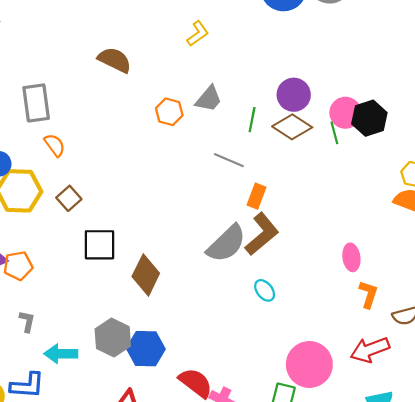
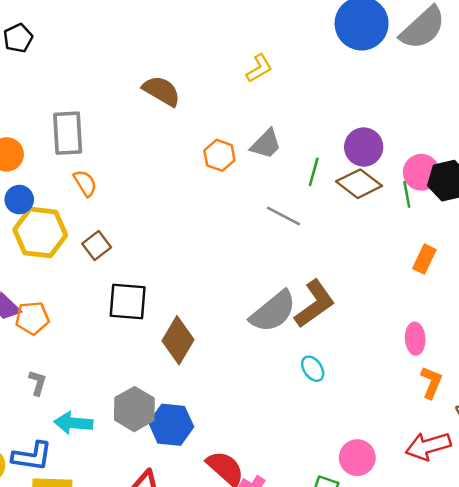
orange rectangle: (256, 196) -> (424, 259), moved
pink circle: (309, 364) -> (357, 458), size x0.7

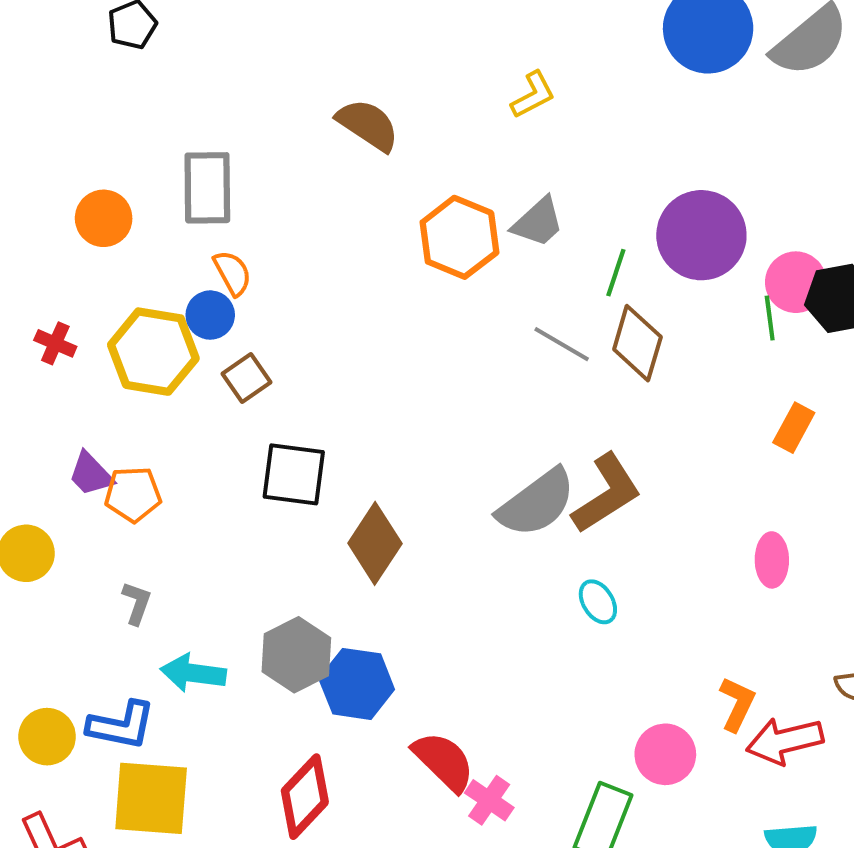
purple circle: (364, 147) -> (701, 235), size x1.4
orange hexagon: (219, 155) -> (459, 237), size x1.5
brown diamond: (359, 184) -> (637, 343), moved, turned 66
blue circle: (19, 200) -> (210, 315), moved
orange L-shape: (431, 383) -> (737, 704), moved

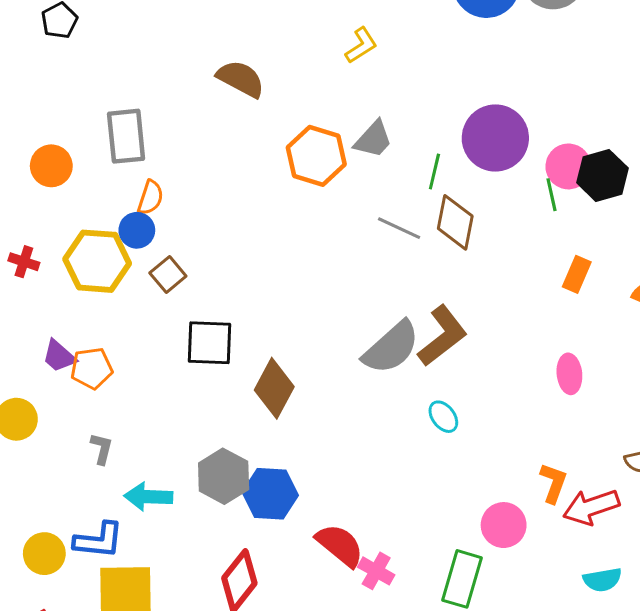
orange semicircle: (232, 273) -> (150, 198), turned 52

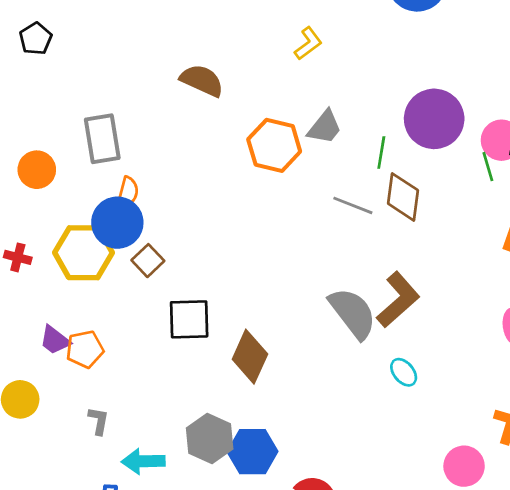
blue circle: (137, 230) -> (117, 223), size x1.6
gray semicircle: (391, 347) -> (353, 313), turned -82

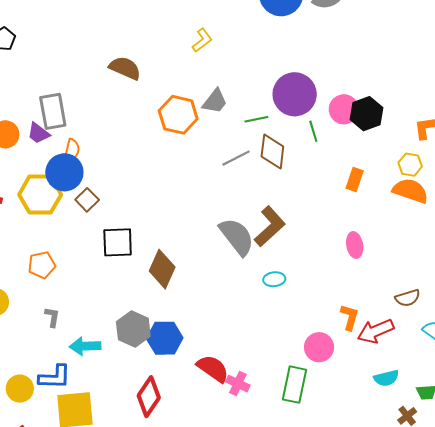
green line: (381, 152) -> (256, 119), turned 70
green line: (488, 167) -> (313, 131), moved
gray line: (353, 205) -> (236, 158), turned -48
purple trapezoid: (55, 340) -> (38, 133), moved
cyan ellipse: (404, 372) -> (274, 279), turned -55

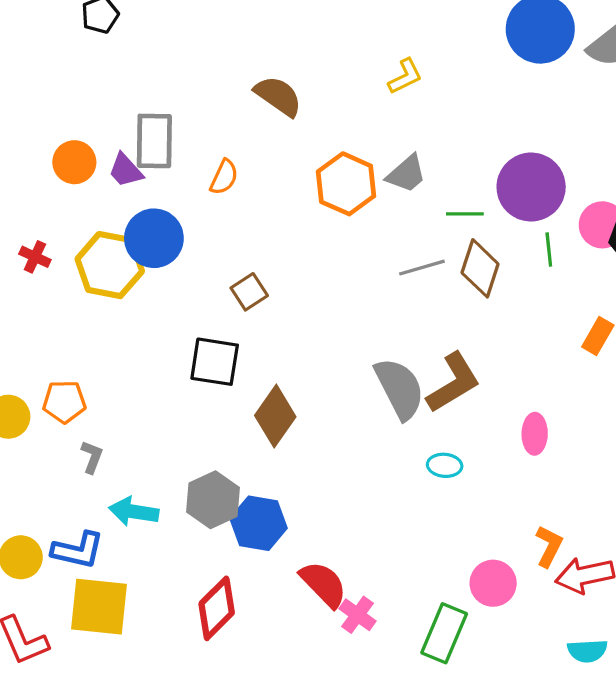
orange semicircle: (72, 150) -> (224, 177), moved
brown square: (87, 200) -> (249, 292), moved
pink ellipse: (355, 245) -> (535, 434), moved
orange pentagon: (42, 265) -> (64, 402), moved

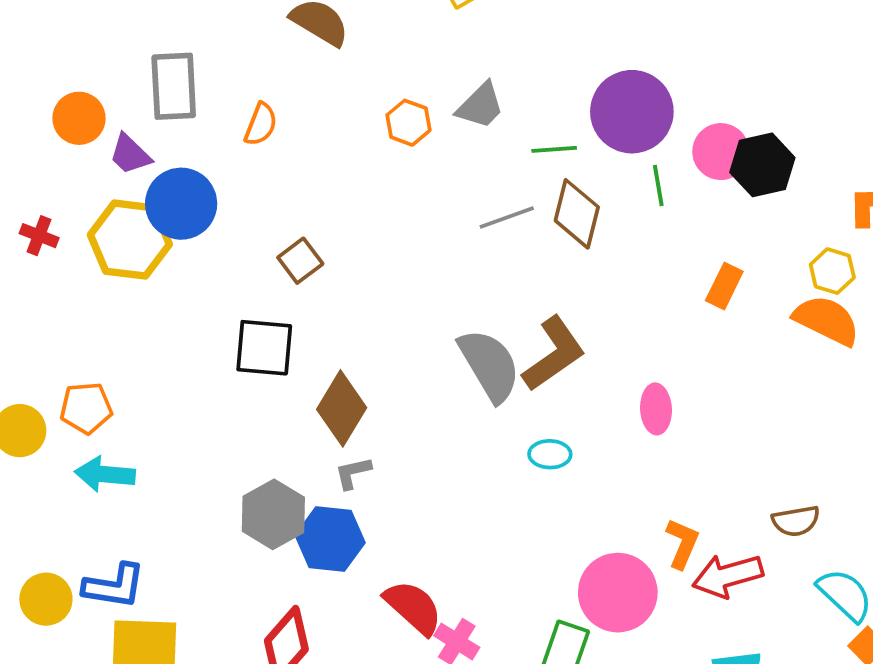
purple trapezoid: (126, 170) -> (130, 154), moved
orange hexagon: (346, 184) -> (408, 123), size x0.6
gray L-shape: (92, 457) -> (353, 473), moved, turned -120
cyan arrow: (134, 512) -> (105, 474), moved
pink circle: (493, 583) -> (618, 593), size x1.4

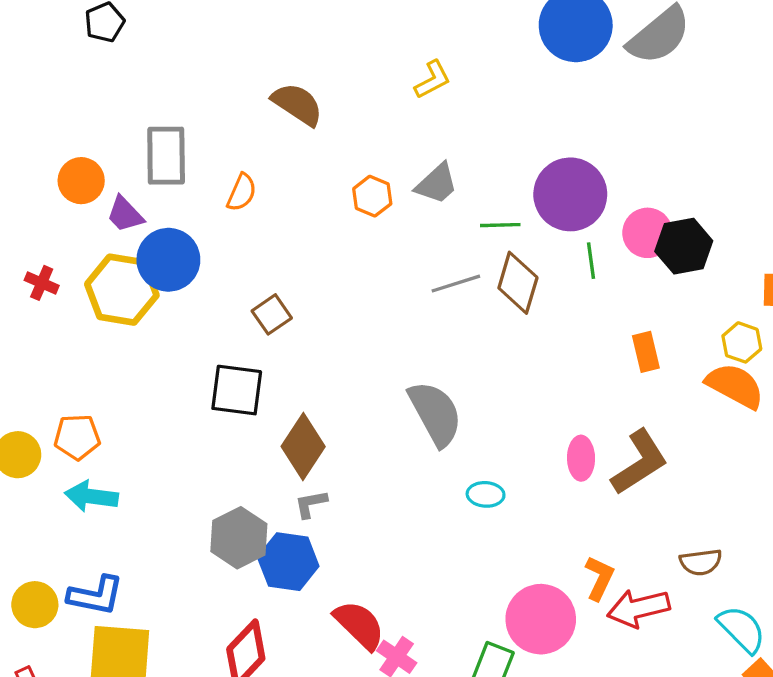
orange rectangle: (724, 286) -> (646, 352), turned -42
brown L-shape: (554, 354) -> (640, 462), moved

